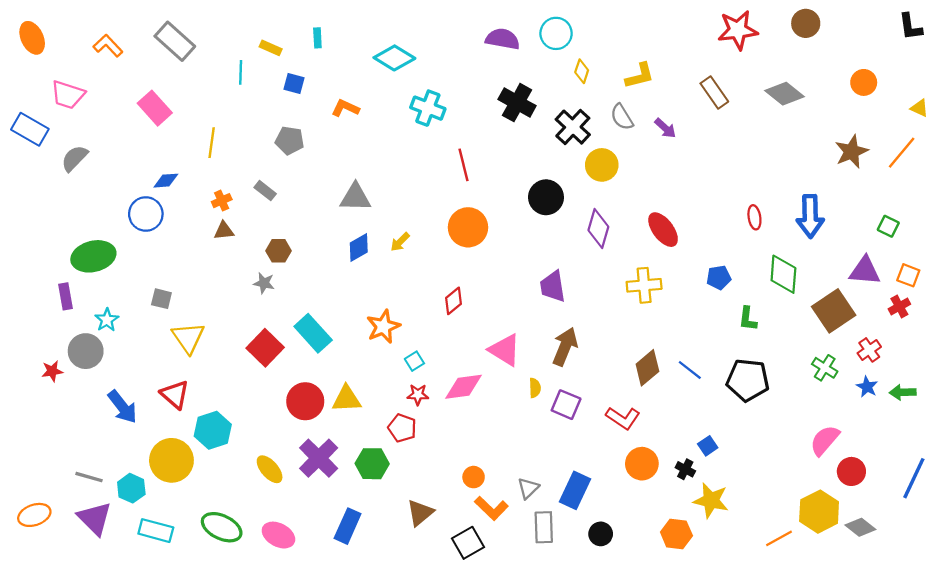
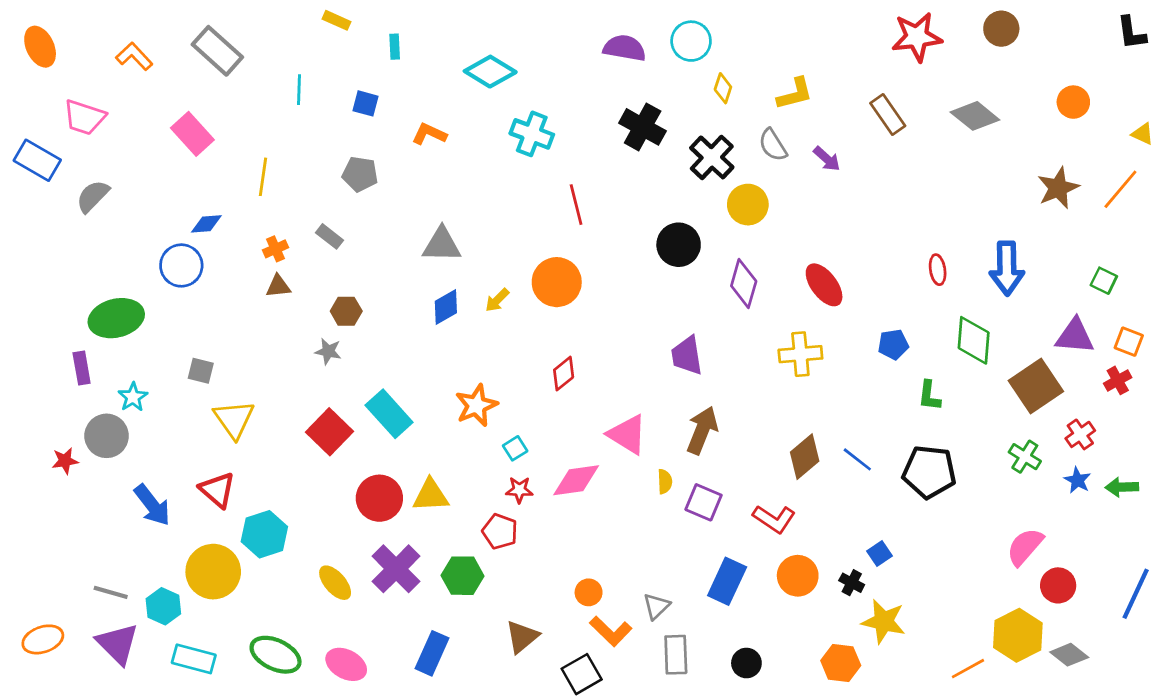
yellow rectangle: (271, 48) -> (336, 20), moved
orange circle: (468, 227) -> (557, 282), moved
blue rectangle: (575, 490) -> (727, 581), moved

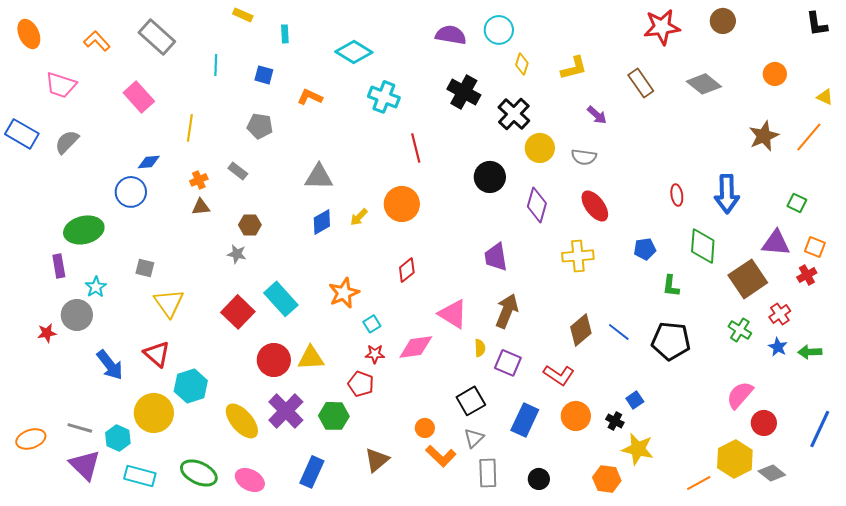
gray semicircle: (773, 145) -> (584, 157), moved, turned -50
blue rectangle: (37, 160) -> (22, 134), moved
yellow ellipse: (335, 583) -> (242, 421), size x1.4
orange ellipse: (43, 639) -> (31, 439), moved
black square: (582, 674) -> (471, 401), moved

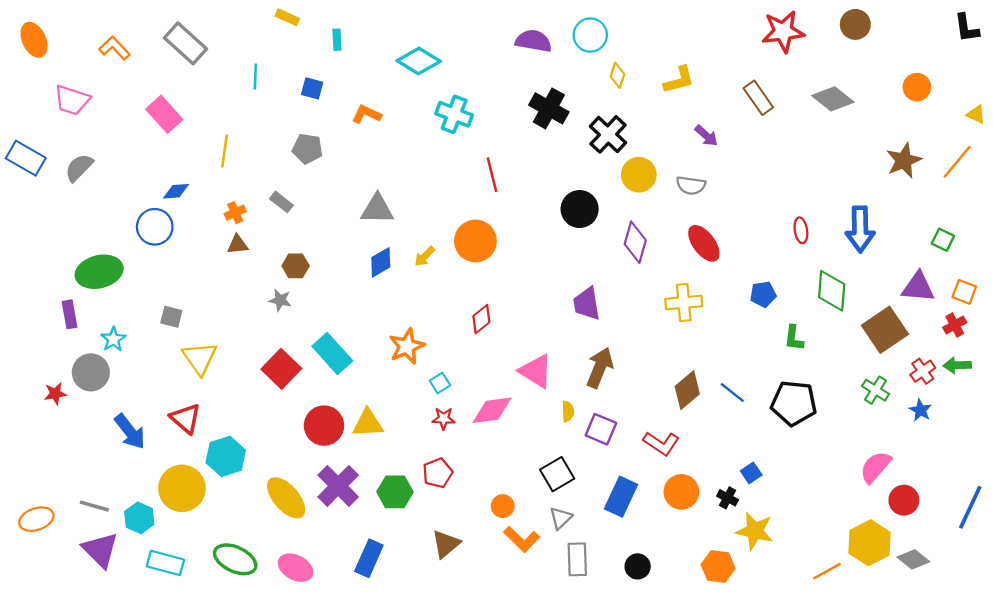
green arrow: (810, 352) -> (957, 365), moved
red pentagon: (361, 384) -> (438, 473), moved, turned 30

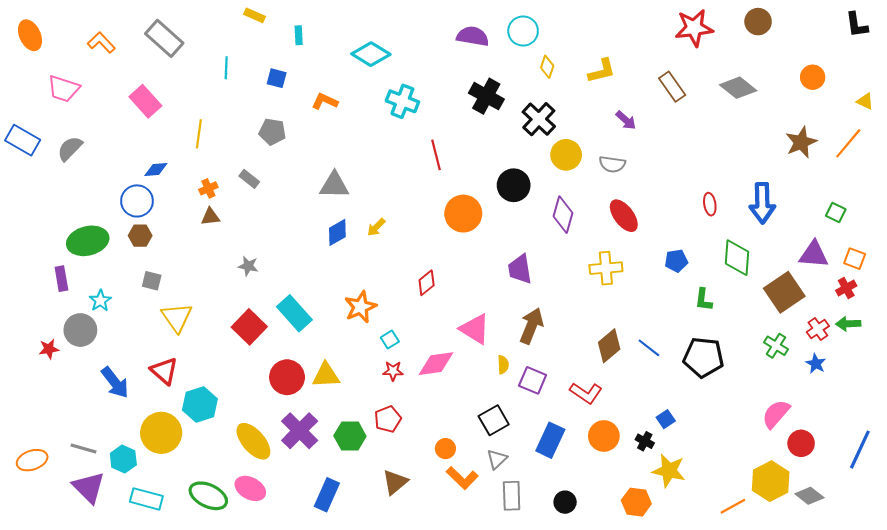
orange circle: (475, 241) -> (463, 214), moved
brown hexagon: (296, 266) -> (140, 236), moved
pink ellipse: (296, 568) -> (250, 488), moved

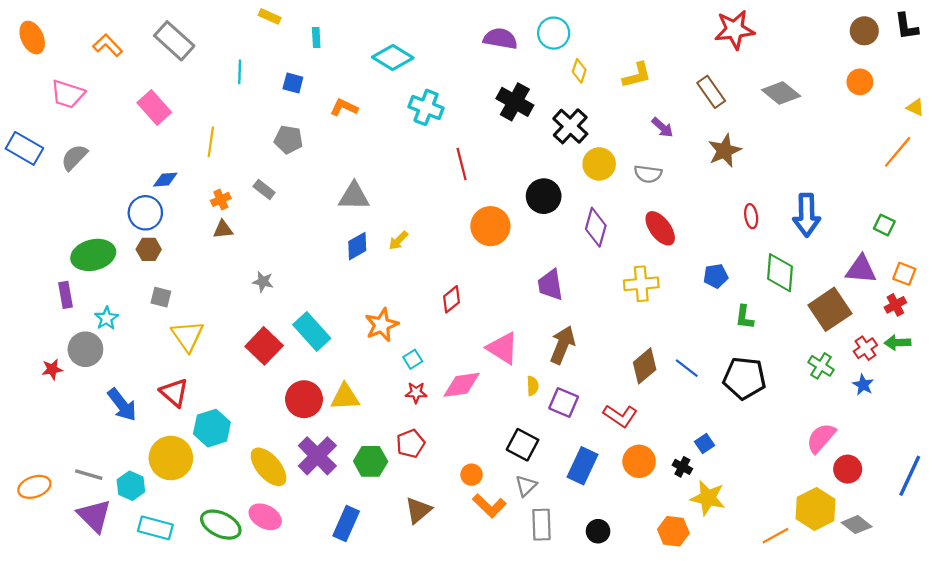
brown circle: (758, 22) -> (864, 31), moved
brown star: (801, 142) -> (725, 151), moved
black square: (494, 420) -> (523, 445), turned -32

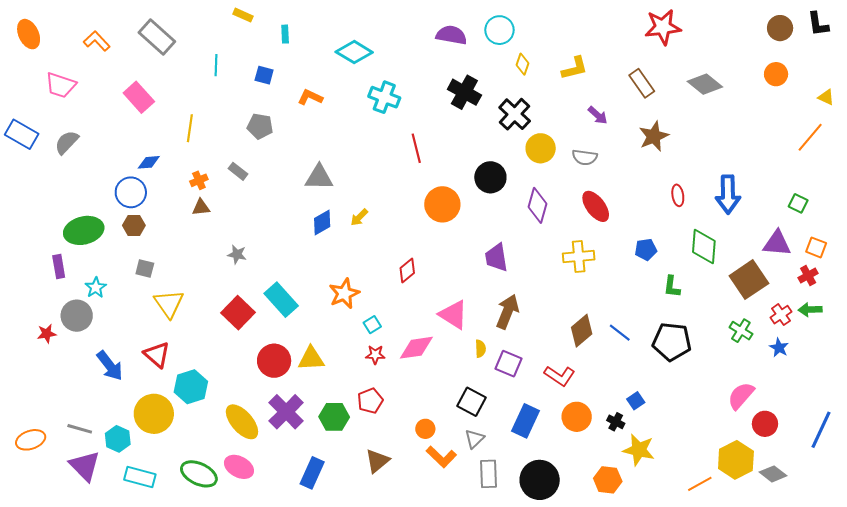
black circle: (598, 531) -> (540, 480), size x1.8

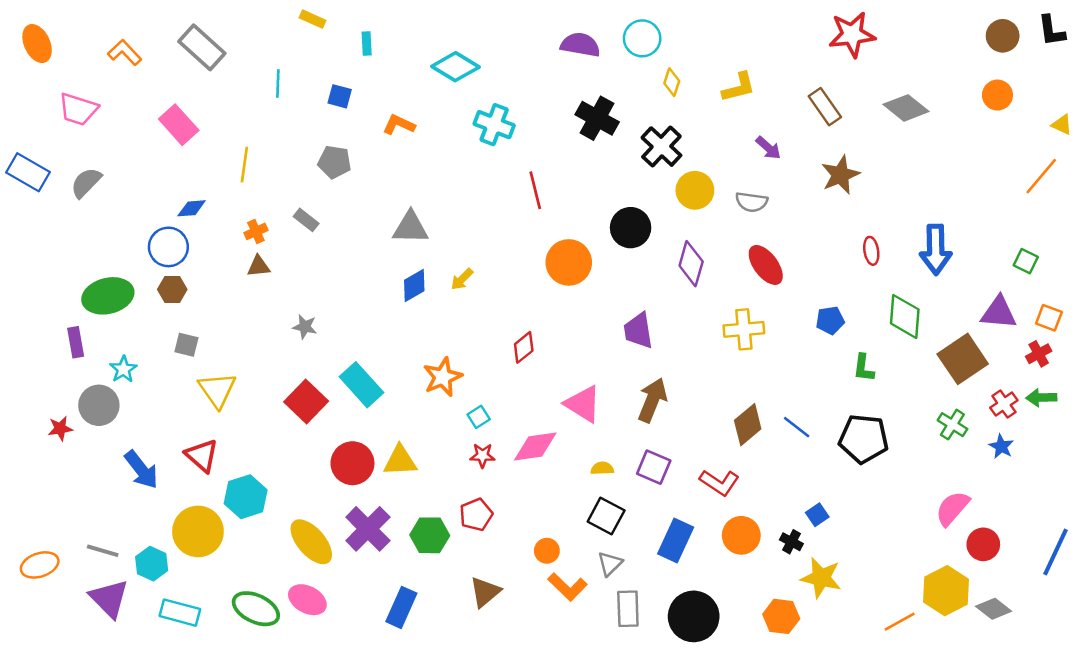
yellow semicircle: (480, 349) -> (602, 468), moved, turned -90

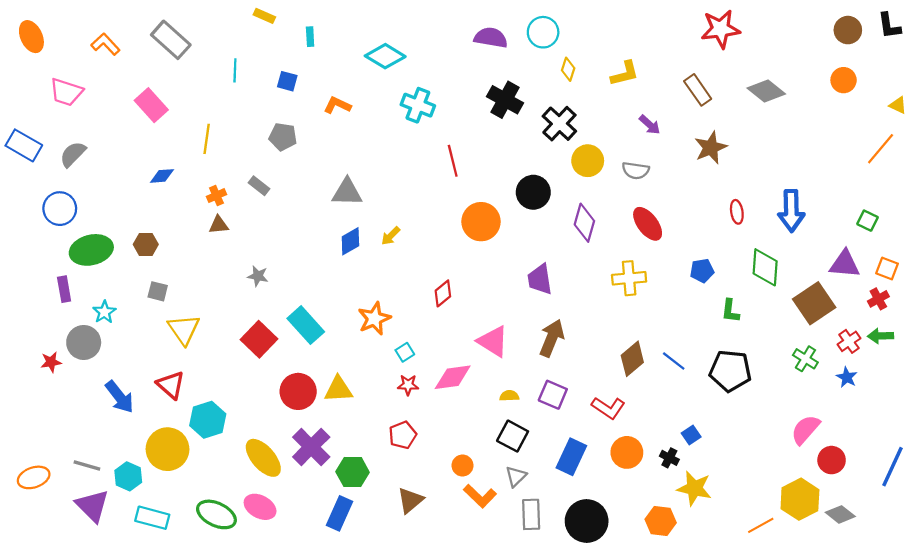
blue circle: (168, 247) -> (60, 209), moved
green hexagon: (430, 535) -> (353, 472), moved

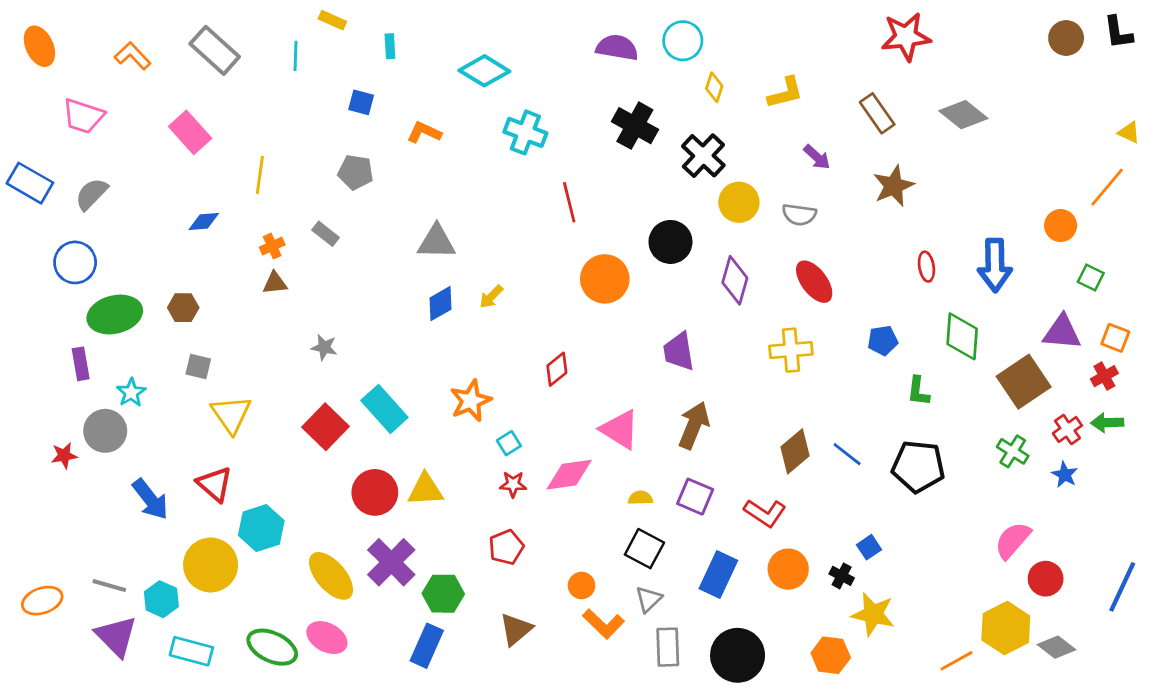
cyan line: (235, 70) -> (295, 56), moved
orange circle: (844, 80) -> (1061, 226), moved

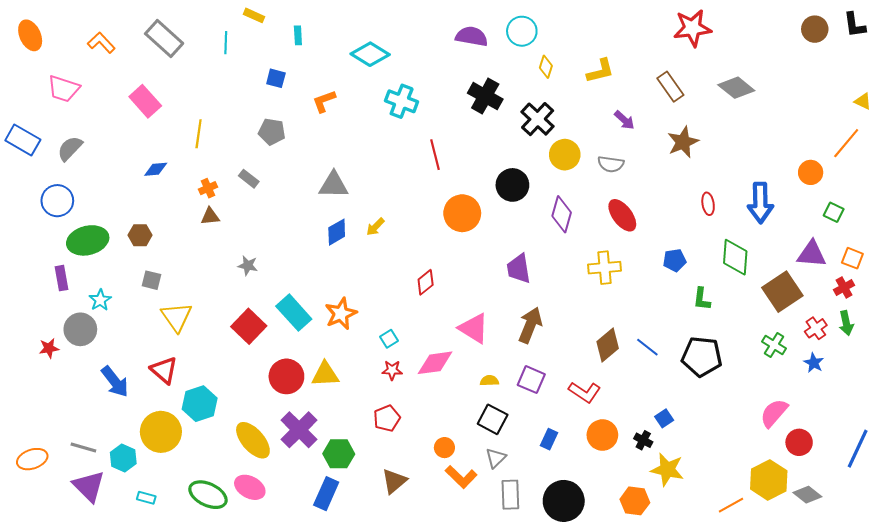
orange L-shape: (424, 132) -> (324, 101), turned -45
orange star: (471, 401) -> (341, 314), moved
green arrow: (1107, 423) -> (846, 323), turned -100
blue rectangle: (718, 575) -> (549, 439), size x0.6
cyan rectangle: (191, 651) -> (146, 498), size x0.6

